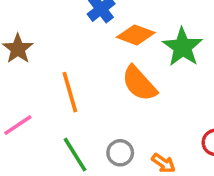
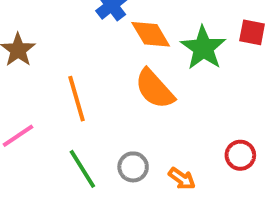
orange diamond: (136, 35) -> (151, 34), turned 39

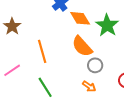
gray circle: (133, 167) -> (95, 65), moved
orange arrow: (182, 179) -> (89, 86), moved

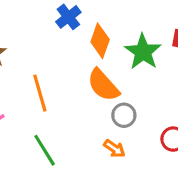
orange diamond: (80, 18) -> (100, 41), turned 50

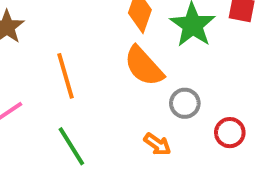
gray circle: (124, 115) -> (185, 103), moved

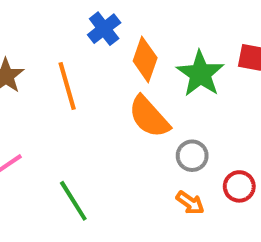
orange line: (66, 76) -> (67, 86), moved
orange arrow: (157, 144) -> (190, 203), moved

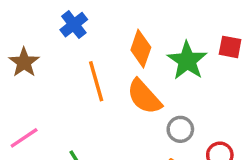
blue cross: (104, 29) -> (74, 25), moved
orange line: (67, 86) -> (96, 81), moved

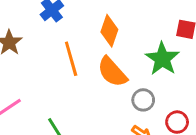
green star: (187, 61) -> (162, 59), moved

